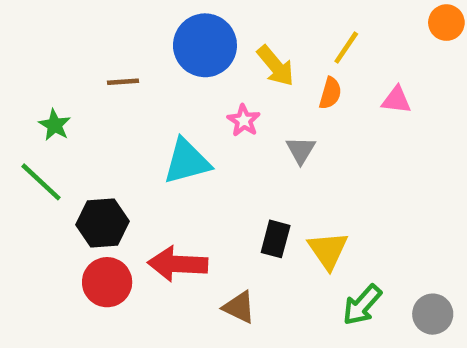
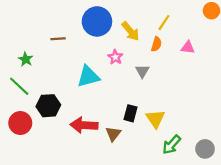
red circle: (107, 282) -> (20, 123), moved
brown triangle: (239, 307) -> (113, 134), moved, turned 42

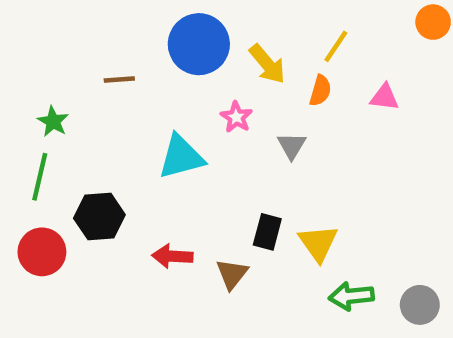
green line: (19, 86) -> (40, 177), turned 60
red arrow: (84, 125) -> (172, 256), size x0.7
green arrow: (172, 145) -> (351, 296), turned 42

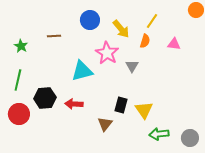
blue circle: (199, 44) -> (90, 20), size x0.7
pink star: (236, 117) -> (107, 53), size x1.6
green star: (53, 121) -> (21, 46), moved
red arrow: (172, 256) -> (74, 104), moved

